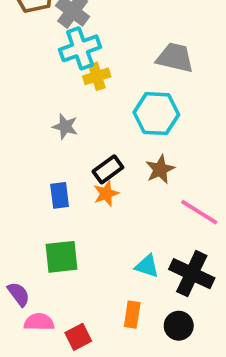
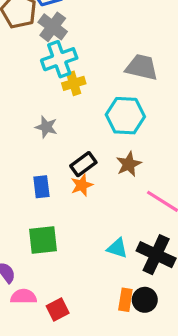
orange rectangle: (132, 315) -> (125, 300), moved

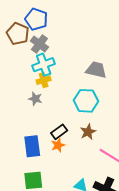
yellow cross: (74, 83) -> (44, 80), moved
gray star: (46, 127) -> (35, 99), moved
blue rectangle: (41, 187) -> (32, 146), size x1.5

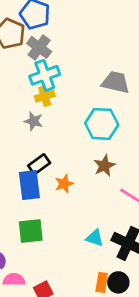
black rectangle: (59, 132) -> (39, 164), moved

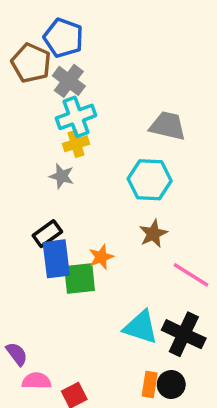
black rectangle: (39, 164) -> (47, 234), moved
green square: (31, 231) -> (80, 279), moved
cyan triangle: (95, 238) -> (141, 327), size x1.5

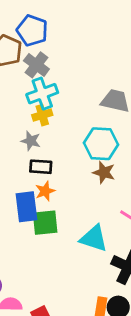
black rectangle: (47, 234) -> (41, 167), moved, turned 40
brown star: (153, 234) -> (104, 172), moved, turned -30
orange star: (101, 257) -> (45, 191), moved
cyan triangle: (141, 327) -> (94, 238), moved

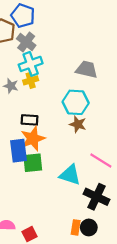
gray star: (31, 141) -> (11, 86), moved
orange star: (45, 191) -> (33, 139), size x1.6

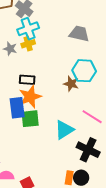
cyan hexagon: (76, 102) -> (84, 71), moved
cyan triangle: (70, 175) -> (64, 130), turned -50

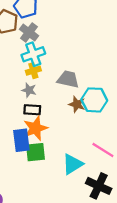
gray trapezoid: (79, 34) -> (68, 79), moved
gray star: (10, 49) -> (29, 90), moved
brown star: (71, 84) -> (77, 104), moved

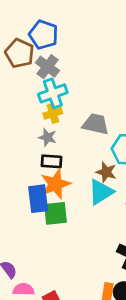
brown star: (77, 104) -> (106, 172), moved
cyan triangle: (72, 164) -> (101, 192), moved

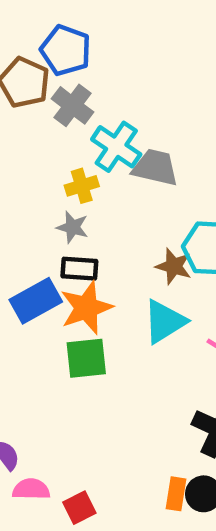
cyan cross: (53, 93) -> (116, 147), moved, turned -36
gray trapezoid: (96, 124) -> (155, 167), moved
brown star: (106, 172) -> (174, 266), moved
blue rectangle: (38, 199) -> (36, 301), moved, turned 68

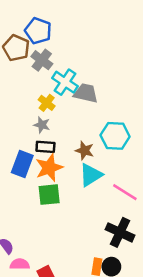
yellow cross: (82, 186) -> (47, 103), turned -35
brown star: (174, 266) -> (85, 151), moved
blue rectangle: (36, 301) -> (22, 164), turned -40

